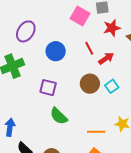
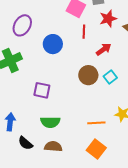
red line: (89, 48) -> (84, 32), moved, turned 32
purple square: (48, 88) -> (42, 90), moved
green semicircle: (59, 116) -> (50, 122), moved, turned -42

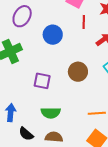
brown circle: (88, 75) -> (78, 72), moved

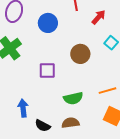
green semicircle: (51, 113) -> (73, 98), moved

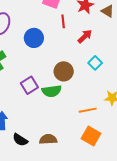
purple square: (47, 70) -> (29, 85), turned -36
green semicircle: (73, 98) -> (52, 91), moved

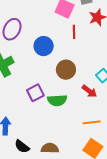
red arrow: (85, 36) -> (89, 91), moved, turned 77
brown circle: (64, 71) -> (66, 70), moved

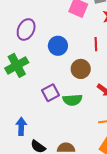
red line: (74, 32) -> (96, 44), moved

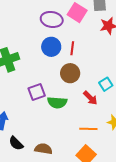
purple ellipse: (26, 29) -> (52, 19), moved, turned 65
red line: (96, 44) -> (72, 48), moved

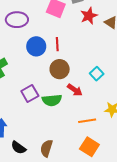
purple ellipse: (52, 19) -> (17, 20), moved
red arrow: (90, 98) -> (75, 90), moved
brown semicircle: (43, 149) -> (46, 148), turned -72

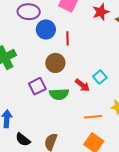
blue circle: (36, 46) -> (46, 29), moved
brown circle: (60, 69) -> (55, 63), moved
cyan square: (97, 74) -> (100, 77), moved

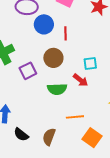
cyan square: (100, 77) -> (90, 64), moved, turned 32
purple square: (37, 86) -> (28, 71), moved
orange line: (93, 117) -> (75, 117), moved

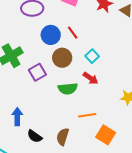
blue circle: (44, 24) -> (51, 35), moved
red line: (66, 33) -> (73, 33), turned -32
cyan square: (90, 64) -> (92, 56), moved, turned -32

